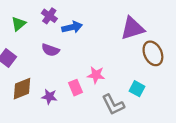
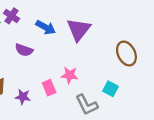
purple cross: (49, 16) -> (11, 16), moved
blue arrow: (72, 27) -> (46, 27), turned 42
purple triangle: (132, 28) -> (79, 30), moved, turned -35

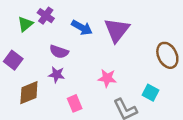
pink rectangle: (49, 88) -> (75, 103), moved
purple star: (23, 97) -> (57, 75), moved

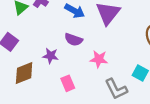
purple semicircle: (59, 52) -> (74, 40), moved

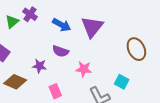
brown diamond: (24, 73) -> (15, 82), turned 45

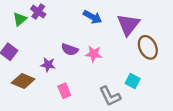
blue arrow: (62, 25) -> (93, 17), moved
purple triangle: (92, 27) -> (128, 25), moved
pink star: (84, 69) -> (94, 54), moved

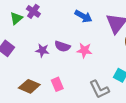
purple star: (48, 65) -> (42, 50), moved
brown diamond: (23, 81) -> (29, 86), moved

